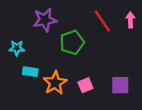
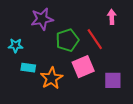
pink arrow: (130, 20) -> (112, 17), moved
red line: (102, 21) -> (95, 39), moved
pink square: (85, 85) -> (83, 67), moved, size x1.5

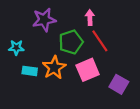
pink arrow: (112, 17) -> (90, 18), moved
orange star: (51, 78) -> (54, 68), moved
purple square: (113, 80) -> (119, 84), turned 30

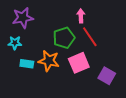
purple star: (44, 20) -> (23, 18), moved
orange star: (54, 68) -> (49, 61), turned -30

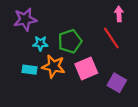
pink arrow: (81, 16) -> (119, 14), moved
red line: (90, 37) -> (111, 38), moved
cyan star: (15, 43) -> (40, 43), moved

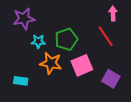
cyan rectangle: (29, 70) -> (21, 81), moved

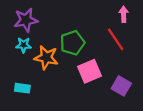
cyan star: (38, 41) -> (24, 45), moved
orange star: (51, 63) -> (46, 58), moved

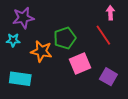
cyan star: (24, 45) -> (13, 40), moved
cyan rectangle: (22, 88) -> (20, 79), size x1.5

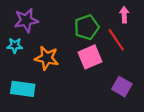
green pentagon: (65, 38) -> (87, 27), moved
pink square: (80, 63) -> (90, 57), moved

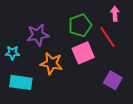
purple star: (26, 20) -> (38, 35), moved
cyan star: (15, 45) -> (12, 53), moved
orange star: (47, 58) -> (51, 63), moved

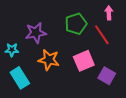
pink square: (83, 53) -> (84, 61), moved
cyan rectangle: (21, 82) -> (20, 78), turned 50

